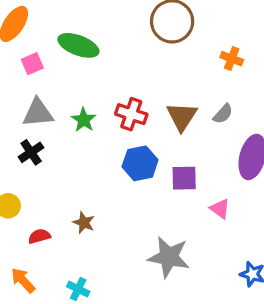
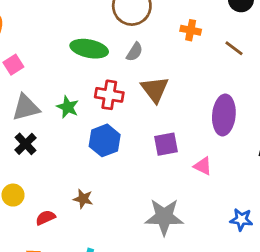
green ellipse: (78, 45) -> (89, 49), moved
gray semicircle: (223, 114) -> (135, 52), moved
blue hexagon: (140, 163) -> (105, 140), moved

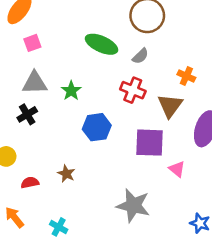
orange cross: (191, 30) -> (186, 76), moved
brown triangle: (155, 89) -> (170, 106), moved
red cross: (109, 95) -> (133, 90), moved
purple square: (166, 144) -> (149, 143), size x1.4

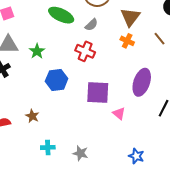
brown triangle: (170, 106) -> (130, 17), moved
gray star: (133, 206) -> (80, 153), moved, size x0.6
cyan cross: (59, 227) -> (48, 147), moved, turned -32

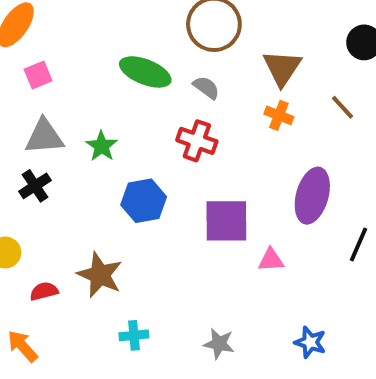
gray semicircle: (91, 25) -> (206, 88), turned -96
pink triangle: (119, 113) -> (271, 260), turned -40
brown star: (32, 116) -> (100, 275), size x1.6
gray star: (80, 153) -> (219, 344), moved

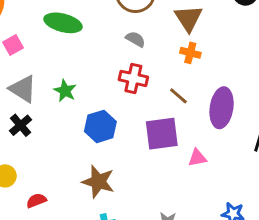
green ellipse: (145, 72) -> (63, 23), moved
brown line: (343, 107) -> (178, 96), moved
gray triangle: (44, 137) -> (23, 89), turned 44
brown star: (100, 275) -> (98, 182), moved

